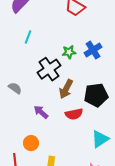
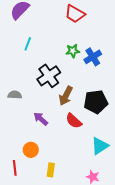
green star: (69, 52) -> (73, 51), moved
gray semicircle: (15, 88) -> (15, 95), turned -32
red semicircle: (74, 114) -> (74, 121), turned 54

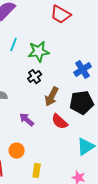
green star: (73, 51) -> (39, 52), moved, size x1.5
blue cross: (93, 57) -> (83, 70), moved
black cross: (49, 76) -> (35, 77), size x0.6

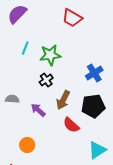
purple arrow: (27, 120) -> (38, 110), moved
orange circle: (17, 151) -> (27, 145), moved

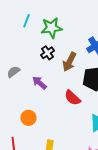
gray semicircle: (12, 99) -> (13, 72), turned -40
brown arrow: (63, 100) -> (69, 62), moved

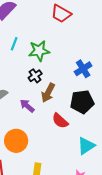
brown arrow: (69, 62) -> (48, 93), moved
orange circle: (28, 118) -> (16, 141), size x1.5

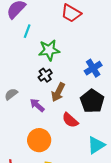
cyan line: (14, 44) -> (27, 31), moved
black pentagon: (82, 102) -> (92, 101), turned -30
orange circle: (16, 141) -> (39, 140), moved

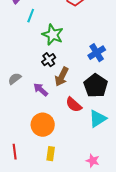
green star: (49, 50) -> (53, 35), turned 30
cyan triangle: (96, 145) -> (98, 119), moved

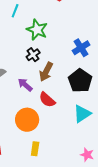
red semicircle: (74, 105) -> (47, 100), moved
pink star: (93, 161) -> (87, 155), moved

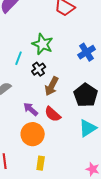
cyan line: (15, 11) -> (19, 58), moved
blue cross: (81, 48) -> (87, 52), moved
purple arrow: (25, 85) -> (31, 109), moved

